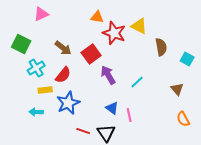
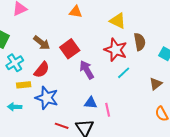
red star: (114, 33) -> (116, 50), moved
cyan line: (137, 82) -> (124, 73), moved
brown triangle: (177, 89) -> (156, 84), turned 32
blue star: (68, 103) -> (47, 98), turned -30
blue triangle: (112, 108) -> (91, 103), turned -32

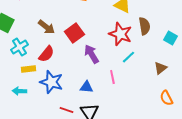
blue triangle: (91, 103) -> (86, 87), moved
pink line: (108, 110) -> (112, 77), moved

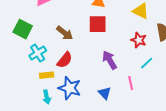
red square: (74, 33) -> (98, 24), moved, turned 36
red star: (120, 34) -> (139, 40), size x0.7
blue triangle: (86, 87) -> (105, 93), turned 40
cyan arrow: (19, 91) -> (47, 97), moved, turned -104

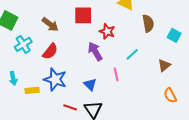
red star: (139, 40) -> (107, 31), moved
yellow rectangle: (47, 75) -> (32, 90), moved
cyan arrow: (47, 97) -> (13, 78), moved

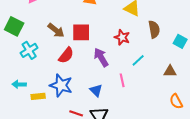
red square: (83, 15) -> (81, 32), moved
red star: (107, 31) -> (122, 37), moved
red semicircle: (50, 51) -> (66, 55), moved
brown triangle: (164, 65) -> (170, 71), turned 40
cyan arrow: (13, 78) -> (19, 84), turned 104

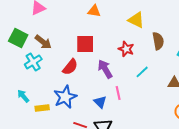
brown arrow: (56, 30) -> (43, 42), moved
pink line: (122, 80) -> (118, 93), moved
cyan arrow: (19, 84) -> (23, 96), turned 48
blue star: (61, 85) -> (65, 97), turned 30

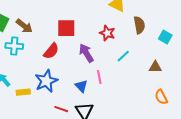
cyan cross: (33, 62) -> (14, 46), turned 36

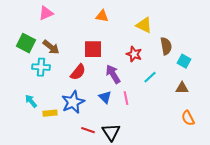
cyan square: (165, 37) -> (184, 61), moved
blue triangle: (81, 86) -> (105, 97), moved

